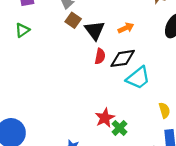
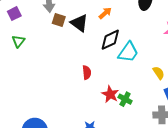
red semicircle: (100, 56) -> (87, 72), moved

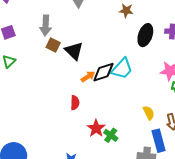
orange arrow: (105, 13) -> (88, 77), moved
cyan trapezoid: (128, 52) -> (122, 69), moved

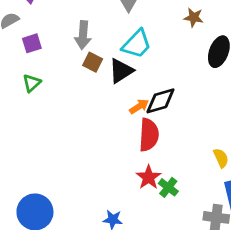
black triangle: (74, 51) -> (121, 71), turned 42
cyan trapezoid: (122, 69) -> (137, 44), moved
red semicircle: (75, 103) -> (149, 135), moved, size x1.6

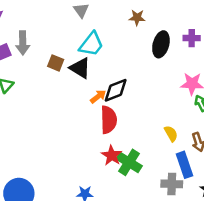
gray arrow: (83, 35) -> (23, 43), moved
black triangle: (121, 71) -> (80, 68), turned -50
green cross: (168, 187) -> (129, 162), size x1.5

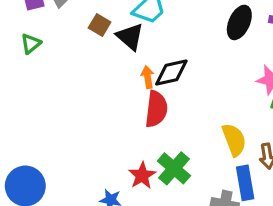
orange arrow: (98, 97) -> (148, 77), turned -70
yellow semicircle: (171, 134) -> (234, 140), size x1.5
red star: (112, 155) -> (142, 175), moved

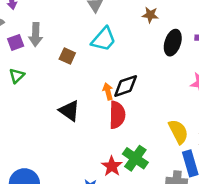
black triangle: (130, 37) -> (69, 111), moved

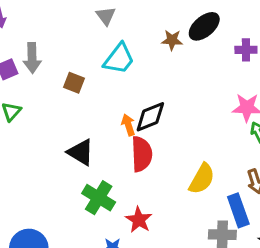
brown star: (150, 15) -> (172, 40), moved
black ellipse: (173, 43) -> (204, 26), moved, turned 35
yellow semicircle: (178, 132) -> (202, 179), moved, turned 60
green cross: (135, 158) -> (99, 198), moved

